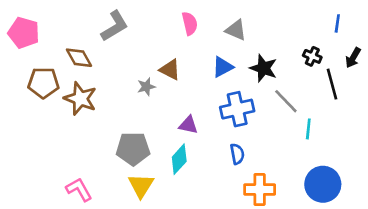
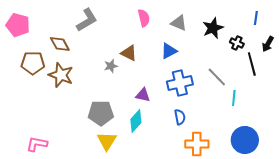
black star: (264, 68) -> (213, 28), moved, turned 30
pink L-shape: (79, 190) -> (37, 144), moved, turned -50

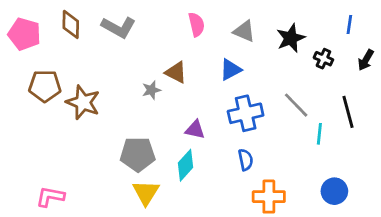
gray L-shape: (87, 20) -> (119, 27), turned 60
brown diamond: (60, 44) -> (71, 24), moved, turned 30
black line: (252, 64) -> (348, 112), moved
blue circle: (245, 140) -> (334, 191), size x0.7

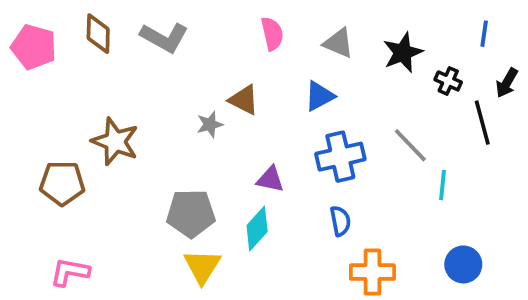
brown pentagon: (45, 86) -> (62, 183), moved
black line: (348, 112) -> (482, 123), moved

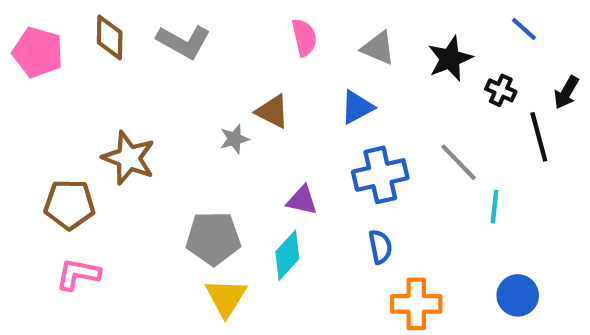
blue line: (484, 34) -> (524, 29), moved, turned -56
pink L-shape: (70, 272) -> (78, 274), moved

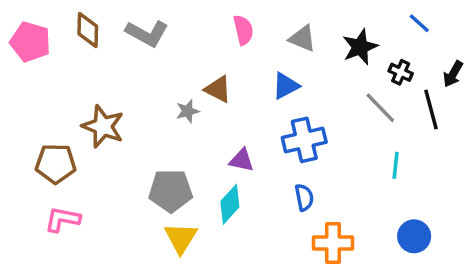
gray line: (459, 162) -> (380, 108), moved

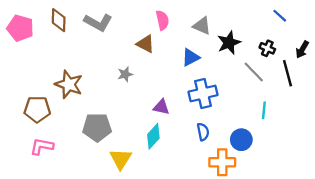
black star: (360, 47) -> (229, 43), moved
brown triangle: (218, 89) -> (145, 44), moved
gray pentagon: (171, 191) -> (97, 127), moved
blue circle: (414, 236) -> (241, 140), moved

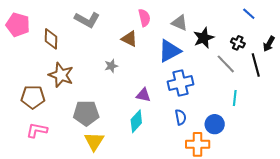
brown diamond: (59, 20) -> (51, 39), moved
blue triangle: (191, 57) -> (169, 51), size x1.4
yellow triangle: (121, 159) -> (94, 141), moved

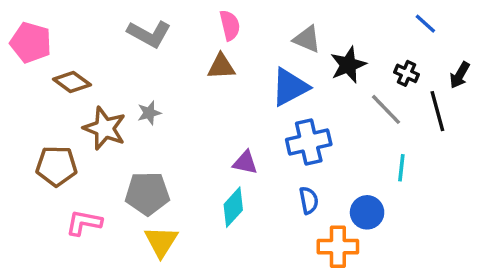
pink semicircle: (144, 18) -> (230, 25), moved
brown diamond: (51, 39) -> (72, 82), moved, turned -55
brown triangle: (129, 39) -> (221, 67), turned -30
gray star: (111, 66) -> (149, 113), moved
pink L-shape: (37, 130) -> (84, 223), moved

